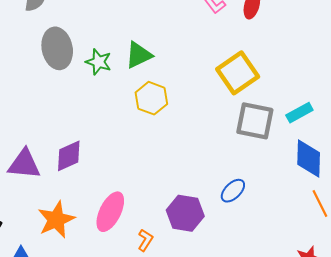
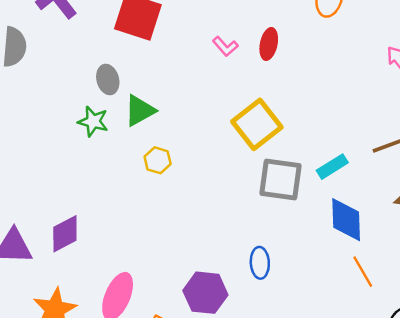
gray ellipse: (57, 48) -> (108, 80), moved, size x0.6
yellow hexagon: (151, 98) -> (158, 160), size x0.7
blue ellipse: (233, 191) -> (260, 263), turned -45

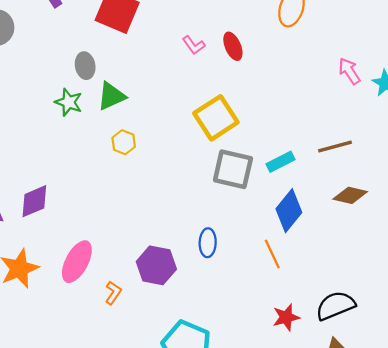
red ellipse: (269, 44) -> (233, 46), turned -40
blue diamond: (346, 220) -> (289, 211), turned 36
orange line: (363, 272) -> (272, 254), moved

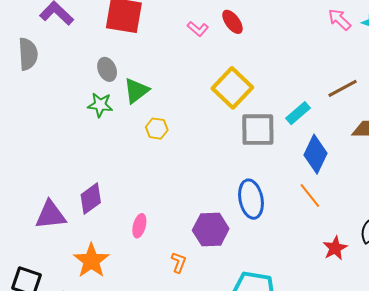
blue ellipse: (208, 243) -> (251, 199), size x1.5
pink ellipse: (77, 262) -> (139, 226), moved, size x0.6

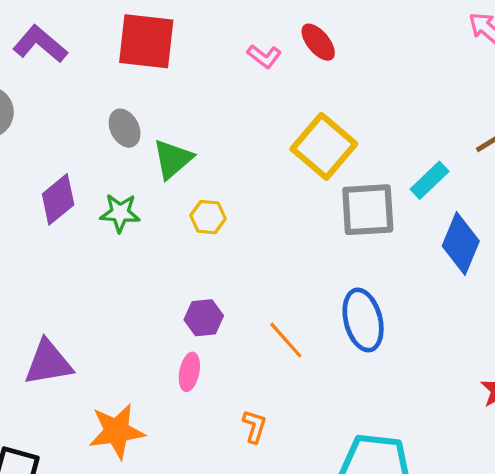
green star: (100, 105) -> (120, 213), moved
orange line: (310, 196) -> (286, 340), moved
purple diamond: (91, 199) -> (58, 199), moved
purple hexagon: (211, 230) -> (204, 318), moved, size x0.7
orange star: (91, 261) -> (117, 431), turned 30

